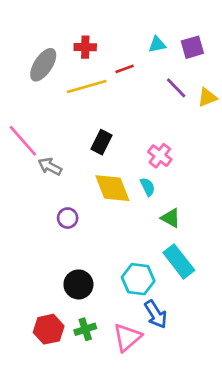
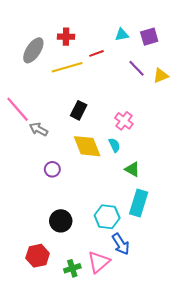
cyan rectangle: (179, 261) -> (139, 203), turned 55
green cross: (85, 329) -> (72, 268), moved

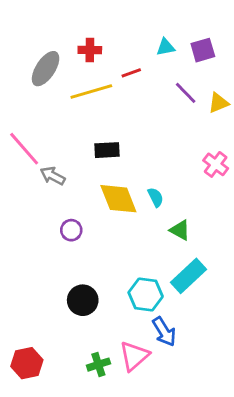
black rectangle: (79, 110) -> (107, 150), turned 60
pink cross: (124, 121) -> (216, 164), moved
cyan rectangle: (139, 203) -> (188, 276), turned 30
red hexagon: (38, 256) -> (27, 363), moved

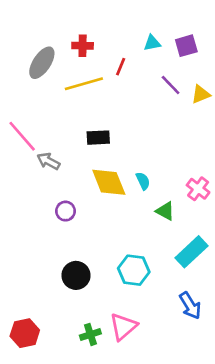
red line: (131, 73) -> (121, 67), turned -48
pink cross: (216, 164) -> (198, 189), moved
cyan rectangle: (188, 276) -> (192, 252), moved
blue arrow: (164, 332) -> (190, 306), moved

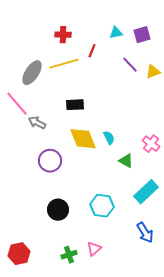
gray ellipse: (42, 63) -> (32, 73), moved
purple circle: (65, 211) -> (50, 161), size x1.5
pink triangle: (123, 327) -> (94, 249), size x0.7

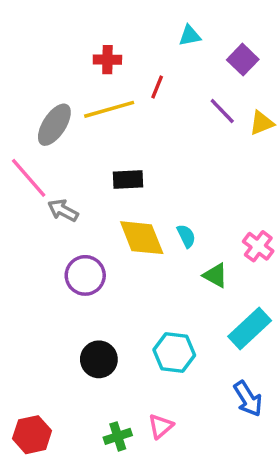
cyan triangle: (116, 33) -> (190, 36), moved
purple square: (142, 35) -> (243, 60), turned -30

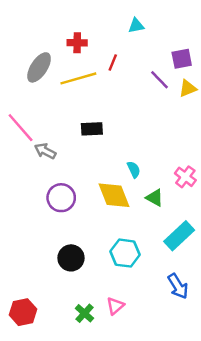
purple square: (243, 60) -> (182, 59), moved, turned 35
gray ellipse: (54, 125) -> (39, 67), moved
yellow diamond: (142, 238) -> (114, 195), moved
green cross: (118, 436) -> (85, 313), turned -30

